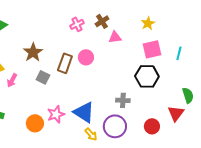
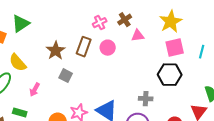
yellow star: (148, 23) -> (171, 22), size x1.6
pink circle: (86, 57) -> (108, 48), moved
brown rectangle: (65, 63) -> (84, 47), moved
pink arrow: (12, 80) -> (35, 90), moved

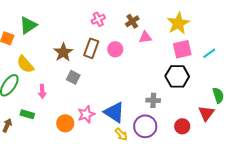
pink cross: (100, 23) -> (98, 19), moved
cyan line: (202, 52) -> (209, 53), turned 40
pink arrow: (35, 90) -> (42, 91), turned -32

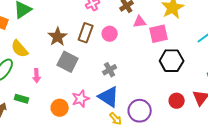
pink square: (182, 49) -> (159, 34), moved
gray square: (73, 77) -> (68, 62), size x1.5
gray cross: (153, 100) -> (110, 70), moved, turned -32
red circle: (182, 126) -> (177, 101), moved

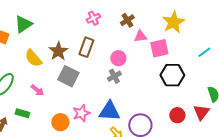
pink circle: (110, 34) -> (118, 58), moved
yellow semicircle: (20, 49) -> (33, 58), moved
gray cross: (110, 70) -> (114, 76), moved
pink arrow: (37, 76) -> (37, 90), turned -48
blue triangle: (109, 97) -> (109, 111), turned -30

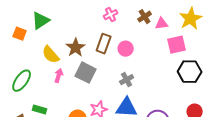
pink triangle: (140, 36) -> (162, 24), moved
pink circle: (118, 58) -> (126, 49), moved
gray cross: (114, 76) -> (127, 80), moved
pink arrow: (37, 90) -> (59, 76), moved, turned -112

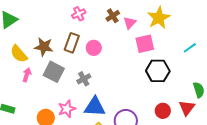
pink triangle: (162, 24) -> (130, 23), turned -40
brown star: (76, 48) -> (44, 47), turned -30
gray cross: (127, 80) -> (84, 79), moved

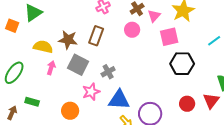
pink circle: (94, 48) -> (132, 30), moved
yellow semicircle: (19, 54) -> (43, 47), turned 144
pink star: (67, 109) -> (91, 92), moved

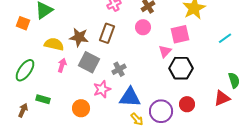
pink triangle: (154, 16) -> (165, 51), moved
black hexagon: (182, 64) -> (181, 68), moved
red triangle: (211, 101) -> (222, 98), turned 30
red circle: (187, 104) -> (187, 104), moved

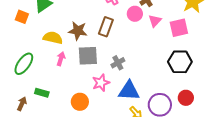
pink circle: (143, 27) -> (135, 14), moved
pink triangle: (165, 51) -> (155, 21), moved
gray square: (89, 62) -> (88, 56), turned -30

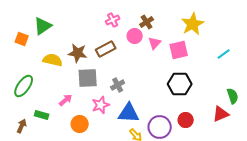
brown rectangle: (106, 27) -> (106, 49), turned 42
pink arrow: (61, 59) -> (66, 100), moved, turned 32

